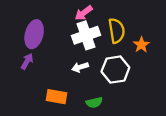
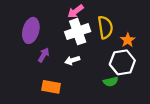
purple arrow: (27, 61) -> (44, 55), moved
white hexagon: (115, 70) -> (122, 62), moved
green semicircle: (94, 103) -> (111, 82), moved

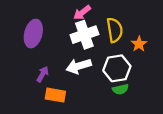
purple arrow: (44, 55) -> (43, 74), moved
white arrow: (72, 60) -> (79, 66), size x1.5
white hexagon: (122, 62) -> (117, 68), moved

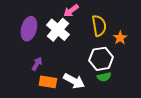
white cross: (84, 35) -> (58, 30), moved, turned -30
white arrow: (79, 66) -> (74, 81), moved, turned -135

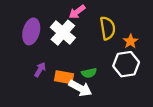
white hexagon: (101, 59) -> (126, 64), moved
green semicircle: (104, 77) -> (89, 73), moved
orange rectangle: (48, 82) -> (64, 77), moved

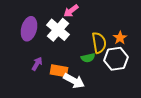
yellow semicircle: (108, 28) -> (99, 43), moved
green semicircle: (89, 73) -> (88, 58), moved

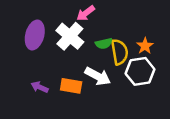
green semicircle: (88, 58) -> (104, 43), moved
purple arrow: (37, 64) -> (40, 87), moved, turned -96
white arrow: (74, 81) -> (98, 76), moved

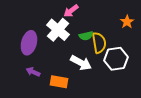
purple ellipse: (35, 35) -> (29, 43), moved
orange star: (145, 46) -> (127, 22), moved
orange rectangle: (71, 86) -> (59, 82), moved

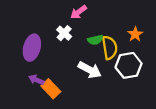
orange star: (127, 22) -> (135, 34), moved
white cross: (58, 30) -> (64, 33), size x0.6
orange rectangle: (59, 82) -> (51, 89), moved, turned 36

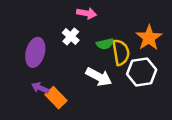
pink arrow: (79, 12) -> (87, 13), turned -133
orange star: (135, 34) -> (149, 38), size x1.5

